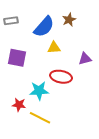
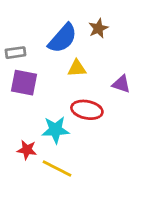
gray rectangle: (11, 21) -> (15, 53), moved
purple triangle: (85, 59) -> (121, 84), turned 32

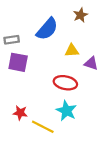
brown star: (98, 28) -> (80, 15), moved
yellow triangle: (77, 68) -> (72, 51), moved
cyan star: (55, 130) -> (66, 111), moved, turned 30

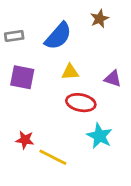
gray rectangle: (12, 40) -> (14, 36), moved
yellow triangle: (72, 51) -> (70, 72), moved
cyan star: (66, 111) -> (99, 136), moved

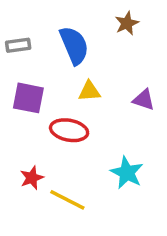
blue semicircle: (58, 36) -> (74, 45), turned -64
red ellipse: (81, 103) -> (69, 130), moved
red star: (25, 140) -> (32, 178), turned -30

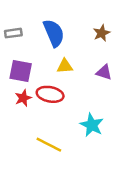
brown star: (127, 23) -> (102, 33), moved
red star: (32, 178) -> (23, 98), moved

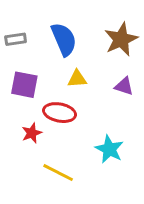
brown star: (102, 33) -> (121, 39), size x1.6
red star: (23, 98) -> (32, 133), moved

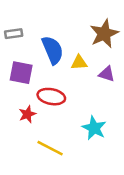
blue semicircle: (64, 39) -> (53, 50), moved
yellow triangle: (77, 79) -> (79, 63), moved

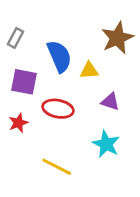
gray rectangle: (14, 34) -> (16, 38), turned -54
purple triangle: (107, 74) -> (110, 102), moved
red star: (27, 114) -> (18, 123), moved

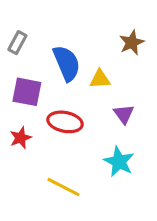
brown star: (117, 38) -> (132, 43), size x0.7
purple triangle: (110, 102) -> (124, 114), turned 36

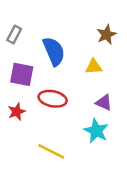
yellow triangle: (100, 79) -> (94, 67), moved
purple triangle: (124, 114) -> (104, 103), moved, turned -30

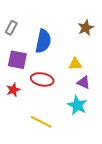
blue semicircle: (54, 51) -> (43, 41), turned 35
yellow triangle: (94, 67) -> (75, 64), moved

